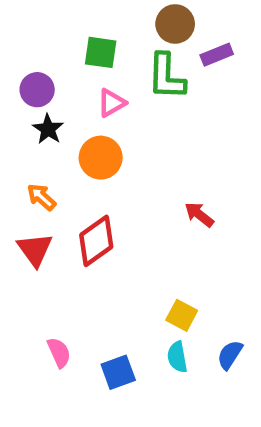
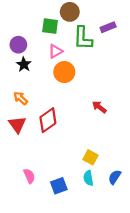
brown circle: (175, 24) -> (70, 12), moved
orange circle: (101, 158) -> (64, 72), moved

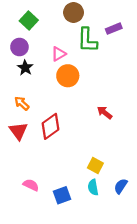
green square: (50, 26) -> (29, 21), moved, turned 35
pink semicircle: (29, 176) -> (31, 185), turned -40

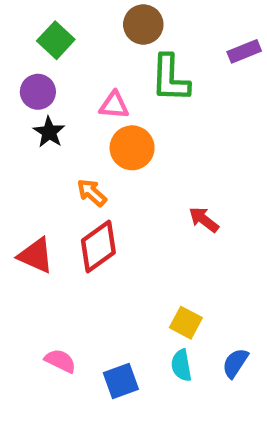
purple rectangle: (114, 29) -> (244, 51), moved
pink triangle: (59, 54) -> (114, 105), turned 35
orange arrow: (22, 103) -> (92, 193), moved
red triangle: (18, 131) -> (36, 255), turned -30

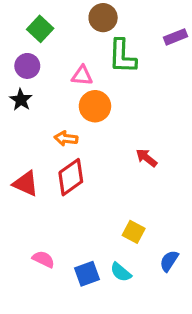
black star: (49, 132) -> (21, 100), moved
orange arrow: (92, 193) -> (66, 138), turned -35
cyan semicircle: (181, 365) -> (121, 272), moved, turned -40

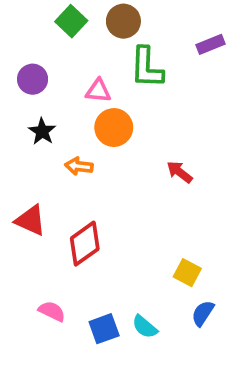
green square: (40, 29) -> (71, 21), moved
black star: (21, 100) -> (42, 131), moved
red arrow: (147, 158) -> (180, 172), moved
red diamond: (71, 177) -> (85, 244), moved
yellow square: (134, 232) -> (187, 273), moved

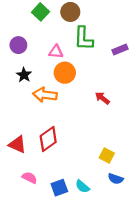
purple rectangle: (210, 44) -> (120, 49), moved
orange arrow: (79, 166) -> (45, 95), size x1.5
red triangle: (31, 220) -> (17, 144), moved
blue semicircle: (203, 313) -> (116, 179), turned -104

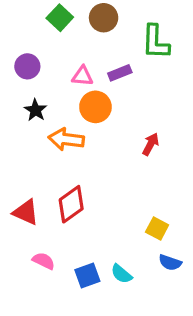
green L-shape: (84, 38) -> (155, 42), moved
purple rectangle: (120, 49) -> (120, 73), moved
red arrow: (102, 98) -> (151, 144), turned 80

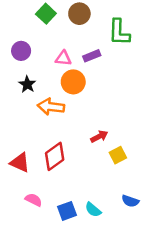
red arrow: (151, 144) -> (99, 136), moved, turned 35
yellow square: (157, 228) -> (118, 155), moved, turned 35

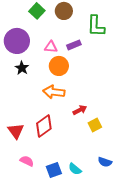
purple circle: (21, 51) -> (17, 41), size x1.6
orange arrow: (51, 107) -> (54, 92), moved
red triangle: (20, 163) -> (16, 131), turned 30

